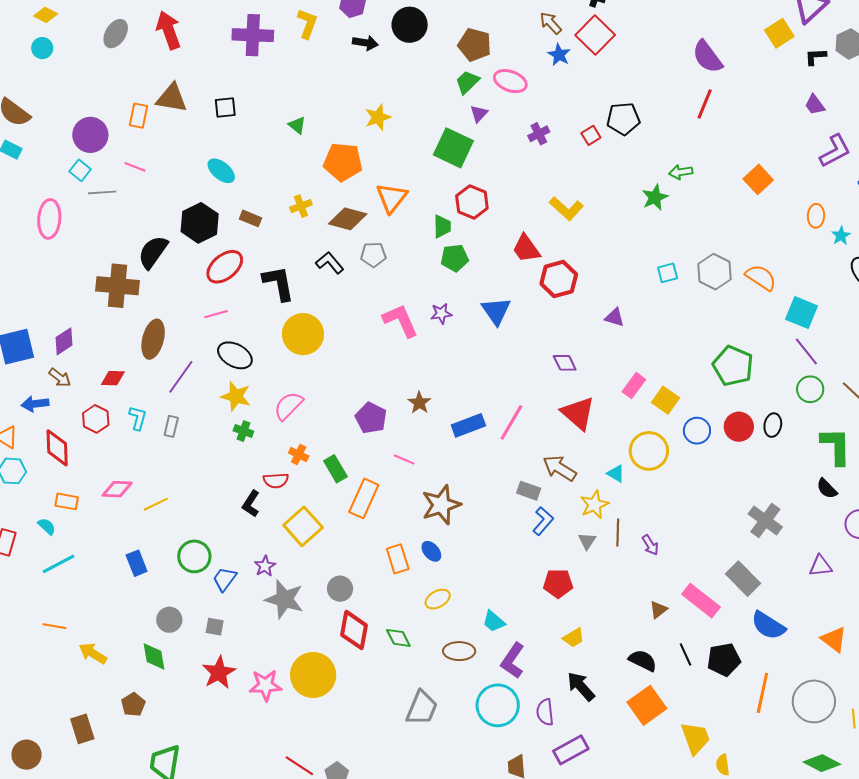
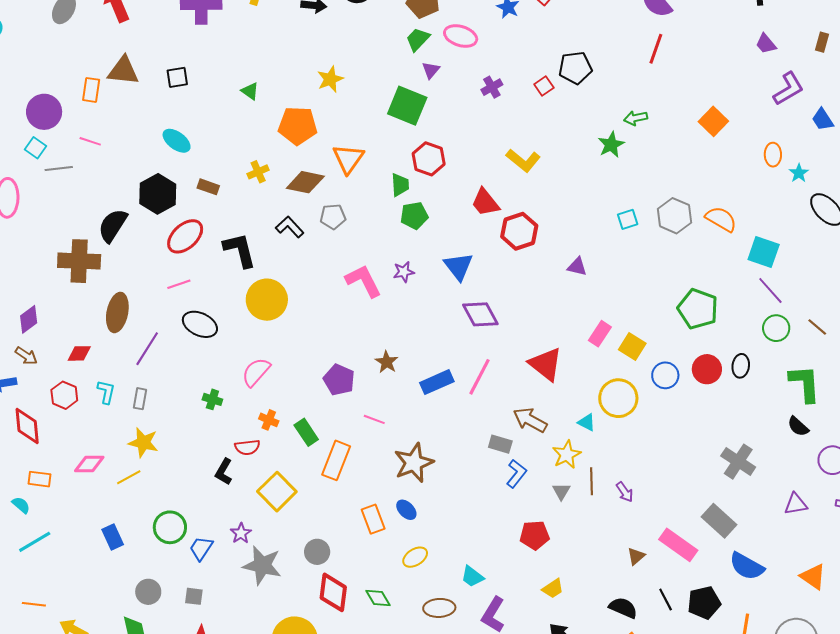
purple diamond: (565, 363) -> (480, 314), moved, size x1.5
yellow star: (236, 396) -> (143, 443), moved

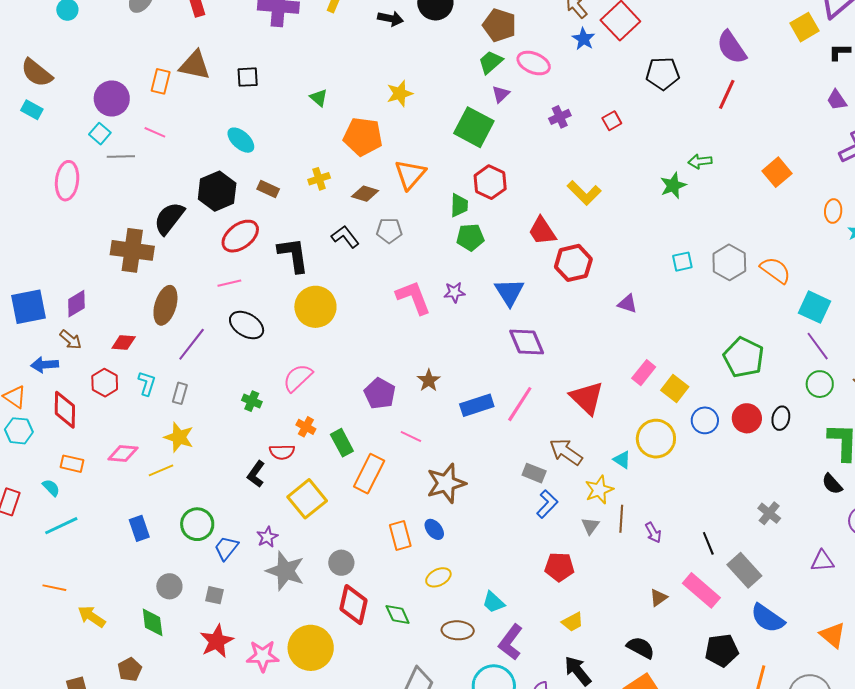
black pentagon: (575, 68) -> (663, 74), moved
brown diamond: (305, 182) -> (365, 194), size x0.7
gray cross: (738, 462) -> (769, 513), size x0.7
black line: (666, 599) -> (708, 543), moved

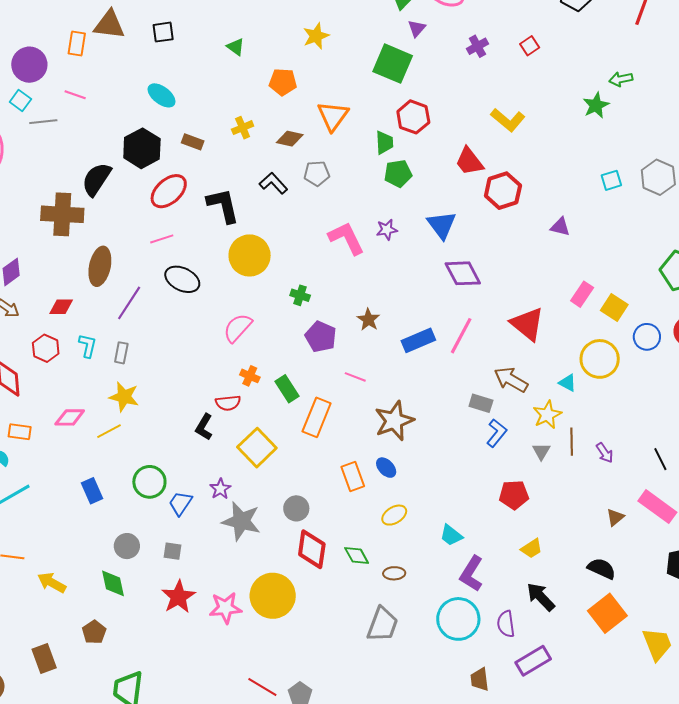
orange pentagon: (363, 137) -> (283, 82), size x0.7
green cross: (252, 401) -> (300, 295), moved
brown ellipse: (458, 630) -> (394, 573), moved, size x0.7

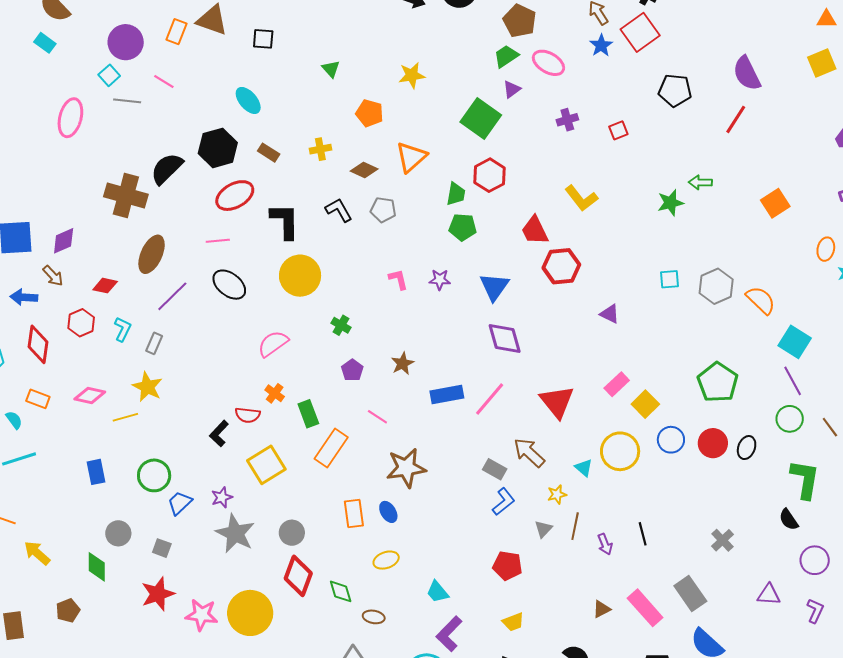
pink L-shape: (346, 238) -> (398, 279), size x0.6
purple pentagon: (321, 337) -> (352, 370), size x0.7
yellow star: (547, 415) -> (557, 495), size x0.7
black line: (660, 459) -> (643, 534), moved

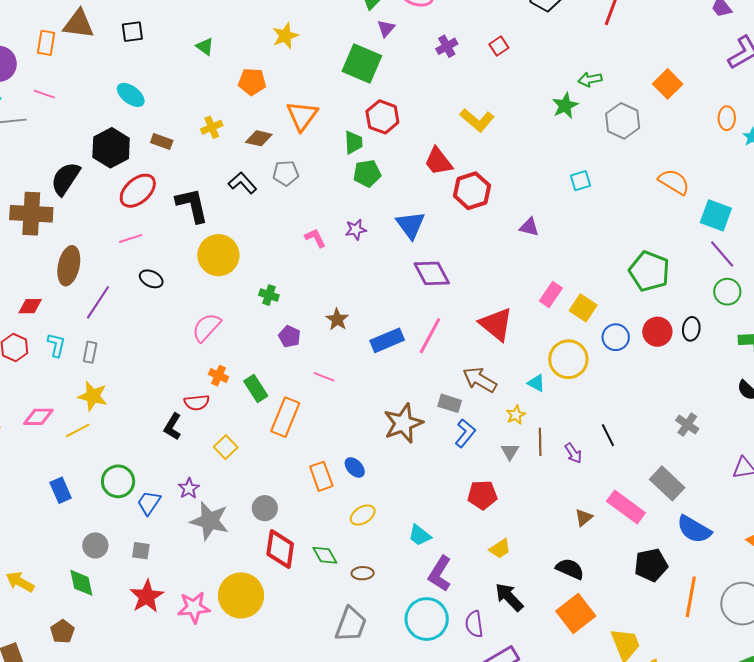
black ellipse: (229, 285) -> (151, 279), size x0.7
gray hexagon: (716, 286) -> (623, 121), moved
yellow square: (266, 465) -> (226, 447), size x0.6
brown star: (406, 468) -> (403, 423), moved

